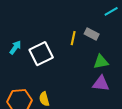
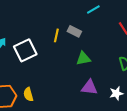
purple triangle: (101, 83) -> (89, 87), moved

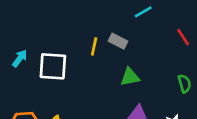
white square: (25, 50) -> (53, 66), turned 30

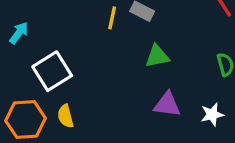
white square: (53, 66) -> (52, 71), moved, turned -36

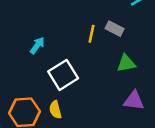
cyan arrow: (19, 33) -> (37, 45), moved
white square: (52, 71) -> (63, 75), moved

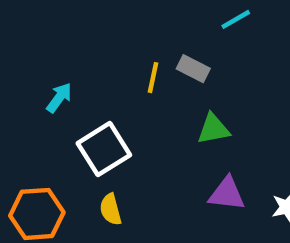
yellow semicircle: (55, 110) -> (111, 209), moved

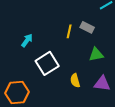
yellow semicircle: (111, 209) -> (75, 80), moved

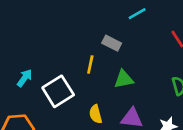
yellow line: (69, 31) -> (90, 65), moved
cyan arrow: (27, 40) -> (25, 78), moved

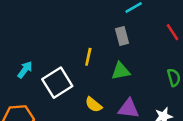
gray rectangle: (112, 43) -> (122, 36), moved, turned 48
yellow semicircle: (96, 114) -> (94, 105), turned -36

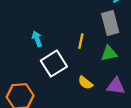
gray rectangle: (122, 36) -> (110, 23), size x1.5
cyan arrow: (25, 70) -> (37, 39), moved, turned -56

